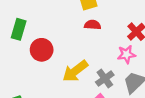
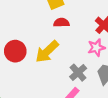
yellow arrow: (75, 71) -> (47, 52), moved

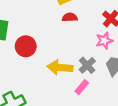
yellow arrow: (47, 52) -> (60, 67), moved, turned 50

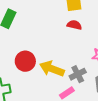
red circle: (26, 46) -> (25, 61), moved

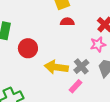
red circle: (25, 61) -> (28, 48), moved

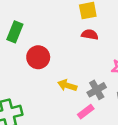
yellow arrow: (56, 67) -> (67, 85), size x0.7

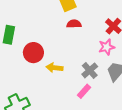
yellow arrow: (67, 85) -> (54, 68), moved

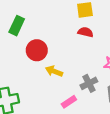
pink rectangle: (84, 91) -> (69, 102), moved

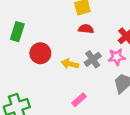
yellow arrow: (54, 71) -> (70, 64), moved
gray cross: (89, 83) -> (93, 59), moved

